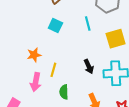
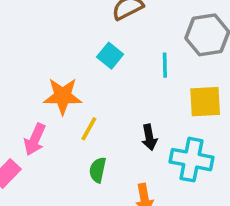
orange star: (34, 55) -> (63, 96), size x1.5
pink arrow: (36, 82) -> (35, 139), moved

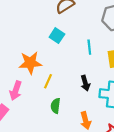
cyan line: (165, 65) -> (89, 47), moved

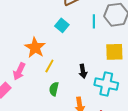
cyan line: (89, 47) -> (94, 21), moved
orange star: (30, 63) -> (35, 48), turned 30

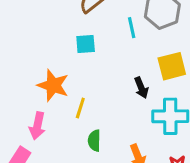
cyan square: (62, 25) -> (86, 44), turned -32
black arrow: (83, 71) -> (141, 88), moved

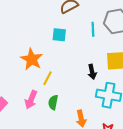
pink arrow: (37, 126) -> (31, 100), moved

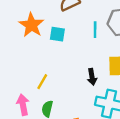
orange star: (32, 59) -> (31, 25), moved
pink arrow: (31, 100) -> (23, 105), turned 144

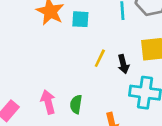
yellow line: (42, 82) -> (100, 58), moved

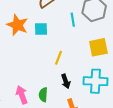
black arrow: (123, 64) -> (66, 81), moved

